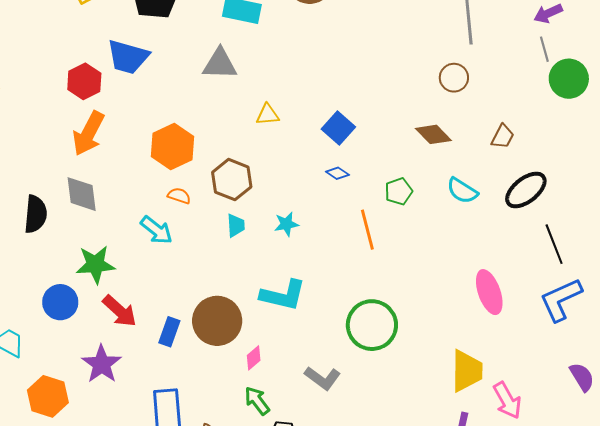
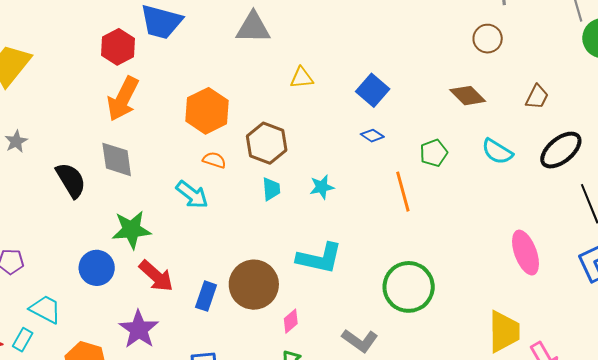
black semicircle: (36, 214) -> (71, 180), turned -36

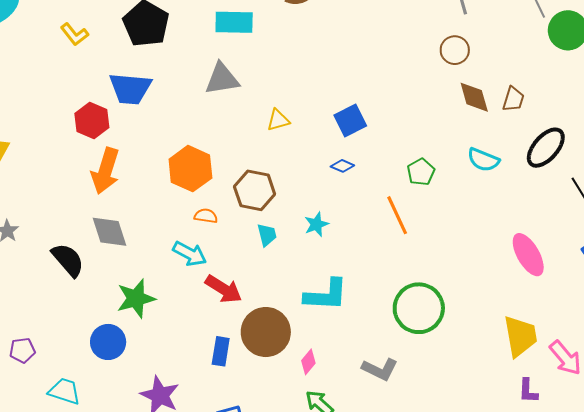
blue square: (373, 90) -> (350, 120), turned 32
brown diamond: (468, 96) -> (474, 97), moved, turned 39
blue diamond: (372, 136) -> (342, 166), moved
red arrow: (156, 276) -> (224, 289), moved

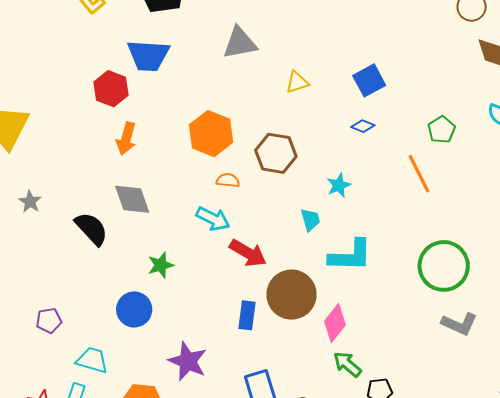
orange arrow: (105, 171) -> (126, 139), size x0.7
cyan trapezoid: (267, 235) -> (310, 220), moved
green star: (136, 299) -> (161, 265), size x0.7
pink diamond: (308, 362) -> (335, 323), size x1.5
gray L-shape: (380, 369) -> (459, 324), moved

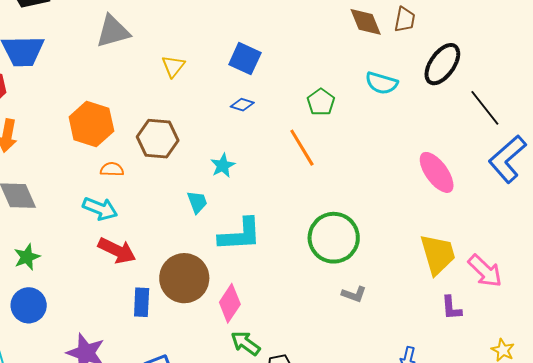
blue square: (369, 80) -> (245, 59), turned -32
yellow triangle: (297, 82) -> (173, 66), turned -30
red arrow: (248, 253) -> (117, 251), moved
green star: (161, 265) -> (27, 257), moved
gray L-shape: (459, 324) -> (354, 294), size x0.7

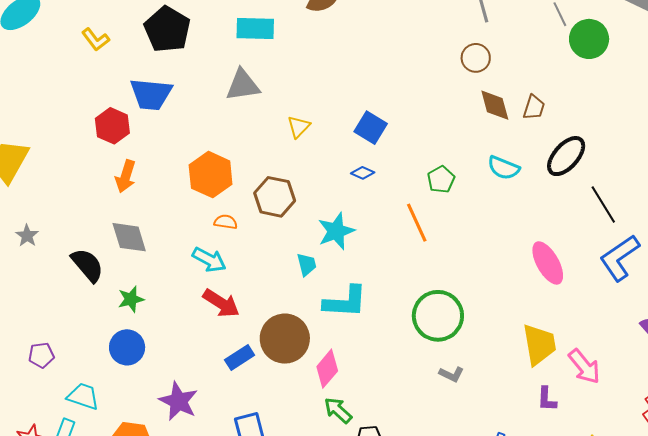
cyan star: (223, 166) -> (336, 231), size x1.5
blue rectangle: (142, 302) -> (240, 357), turned 48

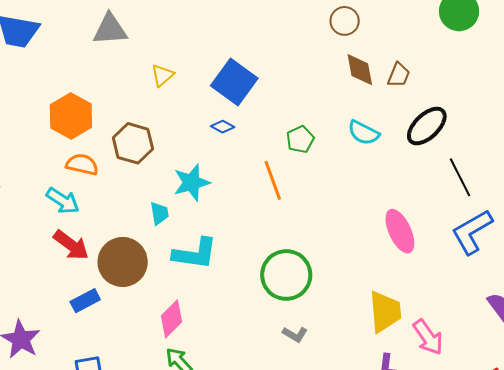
blue square: (371, 128) -> (234, 82), size x1.4
orange semicircle: (226, 222) -> (82, 164), size x1.4
brown circle: (285, 339) -> (123, 262), moved

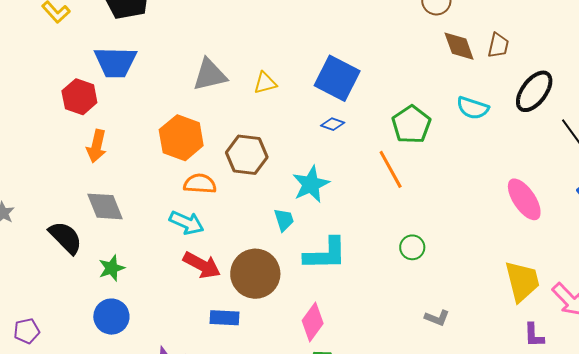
gray triangle: (110, 29) -> (210, 75), moved
yellow triangle: (162, 75) -> (265, 83), turned 35
green pentagon: (300, 139) -> (411, 125), size x1.4
green circle: (286, 275) -> (412, 247), moved, size x0.5
blue rectangle: (85, 301) -> (224, 318), turned 40

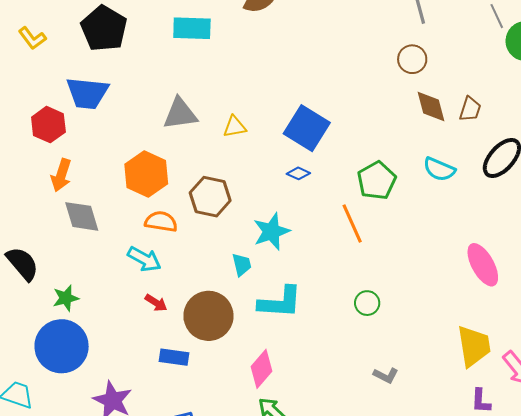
gray diamond: (105, 206) -> (82, 216), moved
red arrow: (202, 265) -> (156, 303), size x0.6
blue circle: (111, 317) -> (62, 346), size x1.5

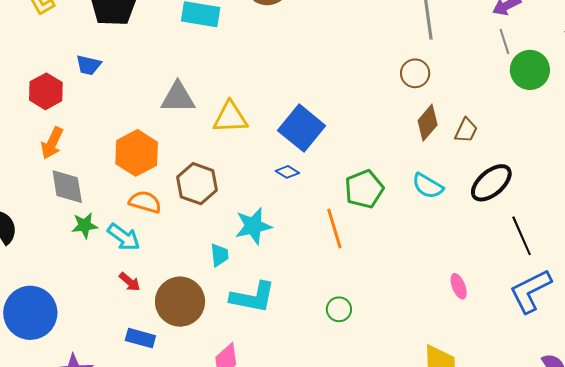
blue trapezoid: (87, 93) -> (88, 65), size x0.6
brown diamond: (431, 107) -> (428, 123), turned 48
yellow triangle: (235, 127) -> (230, 117), size x1.5
pink ellipse: (483, 265) -> (459, 286), size x0.6
green star: (66, 298) -> (85, 225), moved

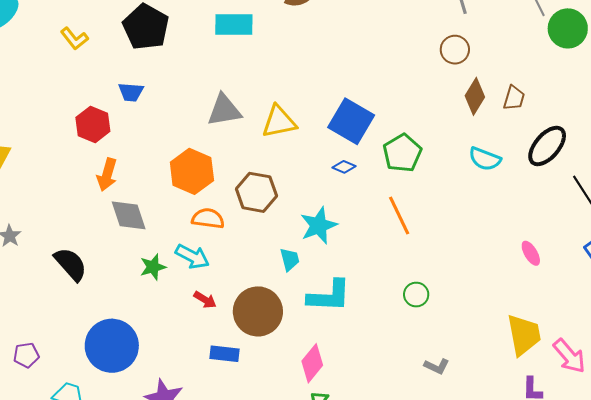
green pentagon: (364, 189) -> (402, 153), moved
green star: (85, 225) -> (153, 267), moved

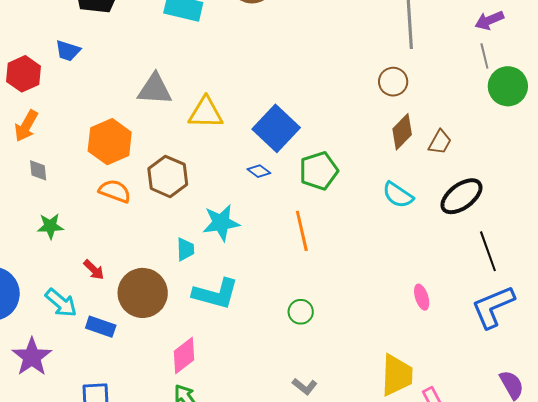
gray diamond: (129, 215) -> (38, 170), size x0.6
cyan arrow: (192, 256) -> (61, 303), moved

